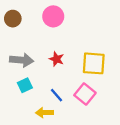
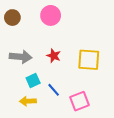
cyan square: (25, 85) -> (33, 80), moved
pink square: (85, 94) -> (80, 101), moved, turned 30
yellow arrow: (44, 113) -> (28, 101), moved

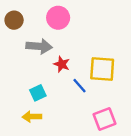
gray arrow: (21, 57) -> (39, 46), moved
blue line: (54, 90) -> (80, 86), moved
pink square: (80, 101) -> (105, 119), moved

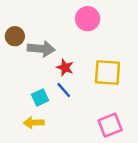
pink circle: (58, 18) -> (88, 19), moved
brown circle: (14, 20) -> (15, 36), moved
blue line: (80, 86) -> (64, 90), moved

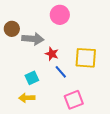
pink circle: (88, 19) -> (60, 15), moved
blue line: (64, 90) -> (61, 72), moved
pink square: (110, 125) -> (74, 100), moved

